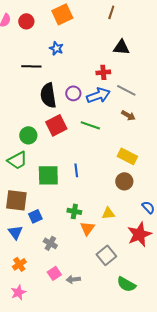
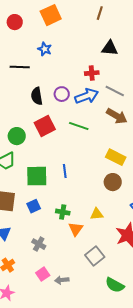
black semicircle: (48, 95) -> (37, 96), size x0.7
brown arrow: (128, 115) -> (117, 116), size x1.5
blue square: (35, 216) -> (34, 206), moved

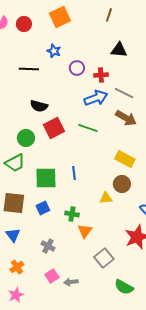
purple circle: (62, 94) -> (77, 68), moved
black semicircle: (37, 96) -> (39, 106), moved, turned -66
yellow triangle: (97, 214) -> (106, 198), moved

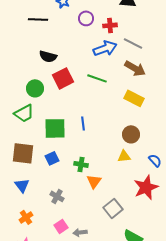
yellow rectangle: (125, 159) -> (134, 98), moved
yellow triangle: (106, 198) -> (124, 156), moved

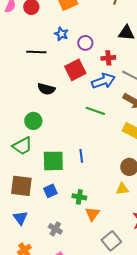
purple circle: (86, 18) -> (85, 43), moved
red square: (63, 78) -> (75, 70), moved

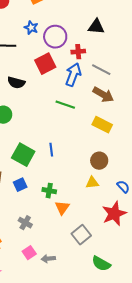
purple circle: (85, 43) -> (55, 37), size x1.5
blue arrow: (103, 81) -> (73, 75), turned -50
green square: (53, 161) -> (23, 155), turned 30

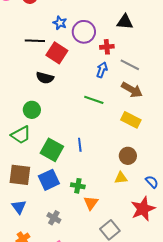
red square: (45, 64) -> (57, 53), moved, turned -30
blue arrow: (73, 75) -> (102, 70), size x0.7
blue square: (20, 185) -> (49, 180), size x1.5

